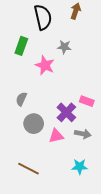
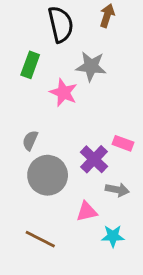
gray star: (64, 47) -> (91, 66), size x1.5
gray circle: (34, 124) -> (48, 175), size x1.4
pink triangle: (56, 136) -> (87, 211), moved

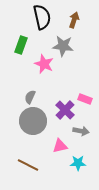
brown arrow: (107, 16) -> (74, 20), moved
gray semicircle: (30, 140) -> (30, 97), moved

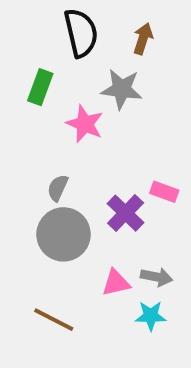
gray arrow: (81, 131) -> (157, 277), moved

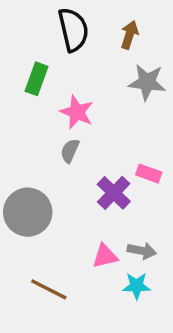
gray star: (122, 89) -> (147, 82), moved
gray semicircle: (58, 188) -> (70, 151), moved
gray circle: (64, 234) -> (28, 212), moved

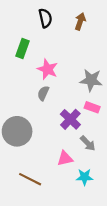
black semicircle: (73, 30) -> (45, 18), size x0.7
gray star: (147, 82) -> (91, 80), moved
gray arrow: (142, 251) -> (88, 143), moved, turned 35

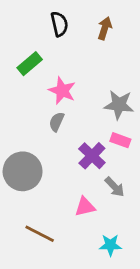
green rectangle: (22, 49) -> (30, 64), turned 30
cyan star: (85, 177) -> (110, 245), moved

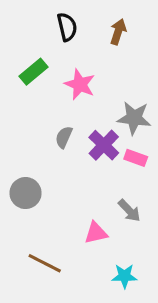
pink star: (62, 91) -> (80, 84), moved
purple cross: (92, 156) -> (104, 145), moved
gray circle: (23, 171) -> (26, 193), size x0.7

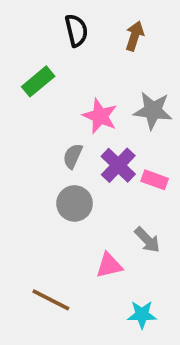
pink star: (80, 84) -> (100, 116), moved
gray star: (134, 118) -> (153, 111), moved
gray circle: (26, 193) -> (75, 203), moved

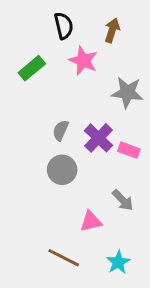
pink star: (100, 116) -> (83, 61), moved
brown line: (51, 300) -> (64, 258), moved
cyan star: (142, 315) -> (118, 262), turned -30

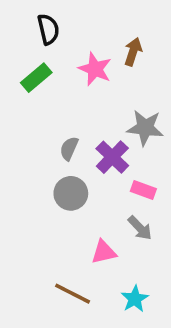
black semicircle: (64, 26) -> (48, 29), moved
brown arrow: (112, 30) -> (133, 52), moved
gray star: (127, 92) -> (145, 128), moved
pink rectangle: (129, 150) -> (143, 190), moved

